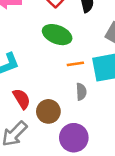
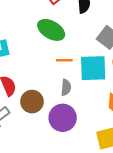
purple circle: (74, 138) -> (63, 118), moved

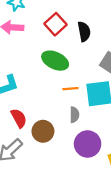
purple circle: (63, 118) -> (88, 144), moved

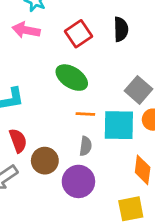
black semicircle: (84, 32) -> (121, 29), moved
purple circle: (88, 144) -> (78, 181), moved

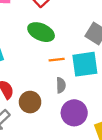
purple circle: (78, 181) -> (74, 113), moved

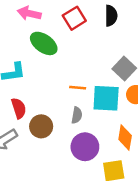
green ellipse: (41, 32) -> (44, 43), moved

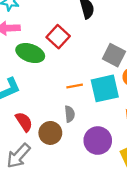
red square: (74, 18) -> (58, 37), moved
gray semicircle: (77, 115) -> (70, 114), moved

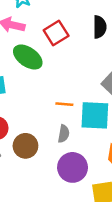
red square: (58, 37) -> (56, 33), moved
gray semicircle: (70, 114) -> (64, 134), moved

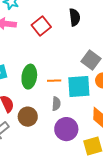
green ellipse: (28, 57) -> (29, 77), moved, turned 70

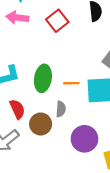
gray semicircle: (56, 104) -> (61, 109), moved

